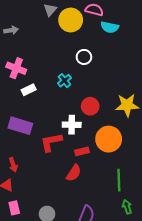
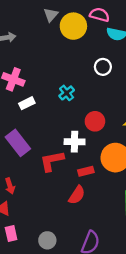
white circle: (84, 57) -> (103, 67), moved
purple rectangle: (20, 126) -> (18, 143), turned 35

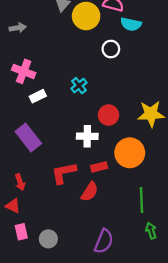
white circle: (103, 67) -> (111, 49), moved
red L-shape: (52, 161) -> (64, 173), moved
gray circle: (47, 240) -> (48, 239), moved

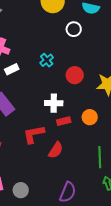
red circle: (108, 115) -> (75, 75), moved
orange circle: (130, 153) -> (90, 117), size x0.6
red rectangle: (99, 167) -> (64, 121), moved

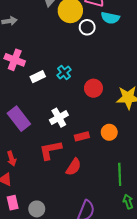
white circle: (74, 29) -> (87, 27), moved
white rectangle: (12, 69) -> (38, 77), moved
white cross: (54, 103) -> (59, 118), moved, turned -30

